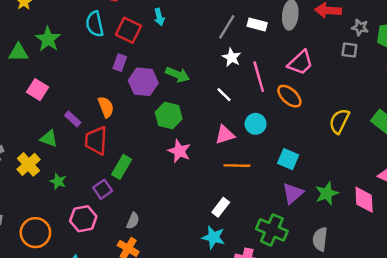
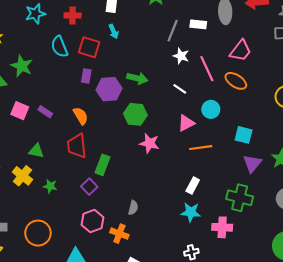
purple rectangle: (73, 119) -> (45, 112), moved
pink hexagon: (83, 219) -> (92, 221), moved
gray semicircle: (133, 221) -> (133, 208), moved

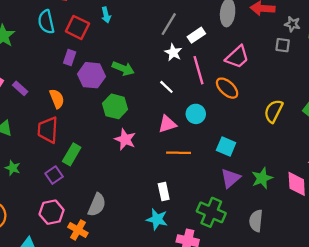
white rectangle: (198, 24) -> (196, 35), moved, turned -49
white rectangle: (193, 186) -> (164, 191), turned -49
gray semicircle: (133, 208) -> (97, 205), size x1.5

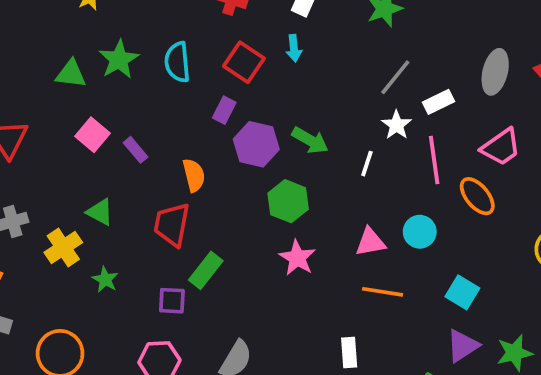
cyan semicircle: (46, 22) -> (177, 62), moved
white line: (166, 87) -> (367, 164), moved, turned 56
purple square: (54, 175) -> (172, 301), turned 30

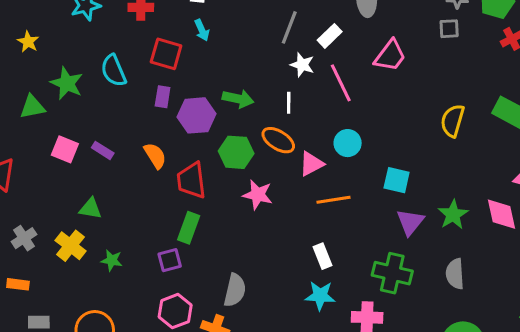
orange ellipse: (477, 196) -> (278, 140), moved
red trapezoid: (172, 225) -> (191, 180), moved

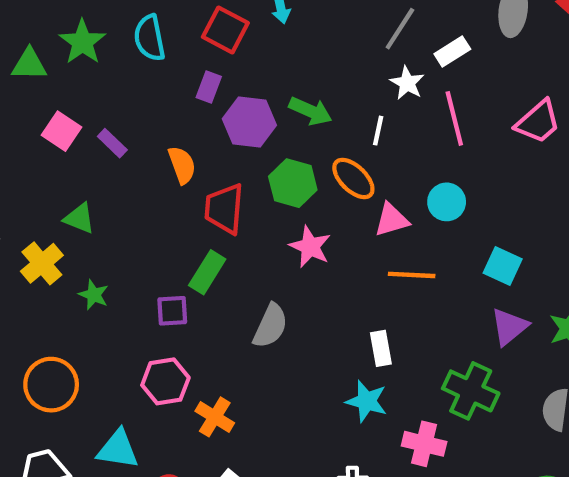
pink trapezoid: (390, 56) -> (538, 122), moved
gray semicircle: (235, 290) -> (270, 326), moved

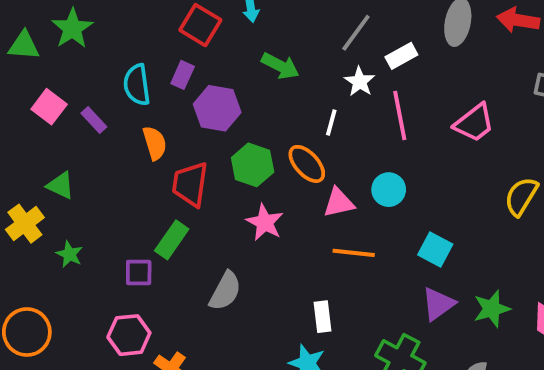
cyan semicircle: (149, 38) -> (137, 85), moved
green arrow: (310, 111) -> (280, 66), moved

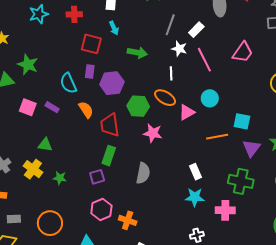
orange line: (354, 253) -> (217, 137), moved

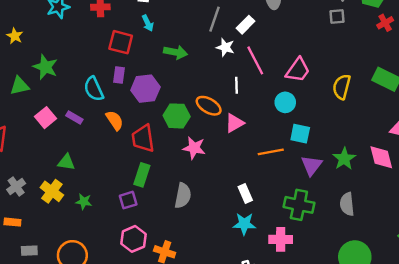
pink trapezoid: (243, 52) -> (298, 70), moved
white line: (171, 73) -> (237, 85), moved
cyan circle: (210, 98) -> (285, 102), moved
pink square: (28, 107) -> (45, 118), turned 30

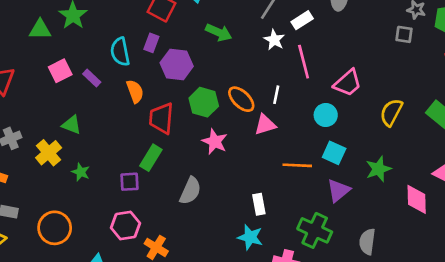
white line: (237, 85) -> (276, 95), moved
green star: (344, 159) -> (378, 169), moved

